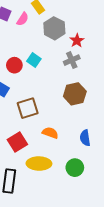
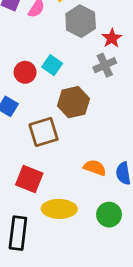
brown hexagon: (75, 94) -> (73, 102), moved
orange semicircle: (50, 133) -> (95, 168), moved
red square: (17, 142) -> (29, 179), turned -36

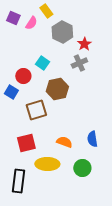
red circle: (25, 72) -> (23, 76), moved
orange semicircle: (95, 168) -> (64, 142), moved
red square: (29, 179) -> (26, 143), turned -36

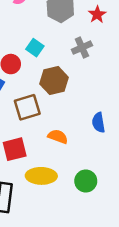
red star: (84, 44) -> (97, 14), moved
blue semicircle: (92, 139) -> (98, 123), moved
orange semicircle: (64, 142) -> (58, 137), moved

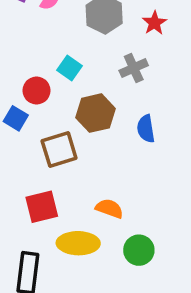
blue semicircle: (98, 123) -> (146, 129), moved
orange semicircle: (58, 137) -> (109, 209), moved

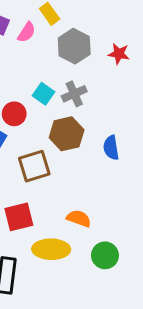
red star: (155, 23) -> (119, 54), turned -30
gray cross: (134, 68) -> (74, 94), moved

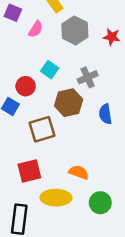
pink semicircle: (27, 32) -> (36, 29), moved
gray cross: (74, 94) -> (88, 77), moved

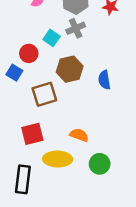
gray cross: (88, 77) -> (76, 28), moved

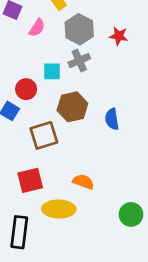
cyan square: (52, 38) -> (52, 71), turned -35
green circle: (100, 164) -> (131, 214), moved

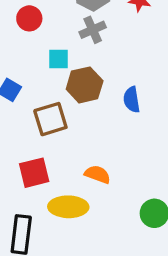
cyan square: (52, 71) -> (59, 59), moved
red circle: (26, 89) -> (29, 18), moved

